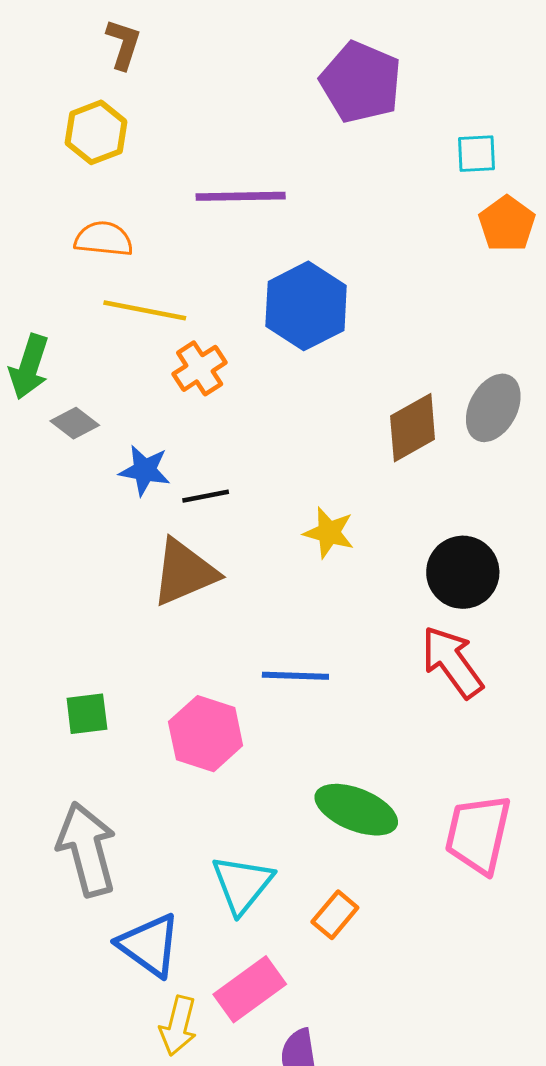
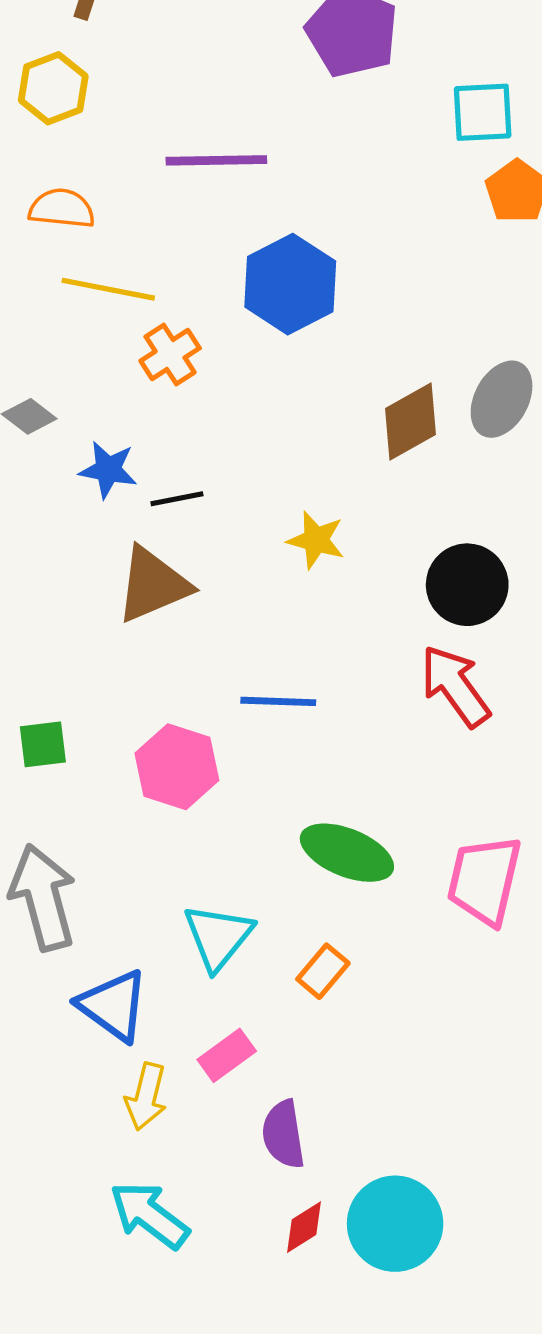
cyan square: (477, 154) -> (483, 112), size x1.4
pink rectangle: (250, 989) -> (227, 1055), size x0.7

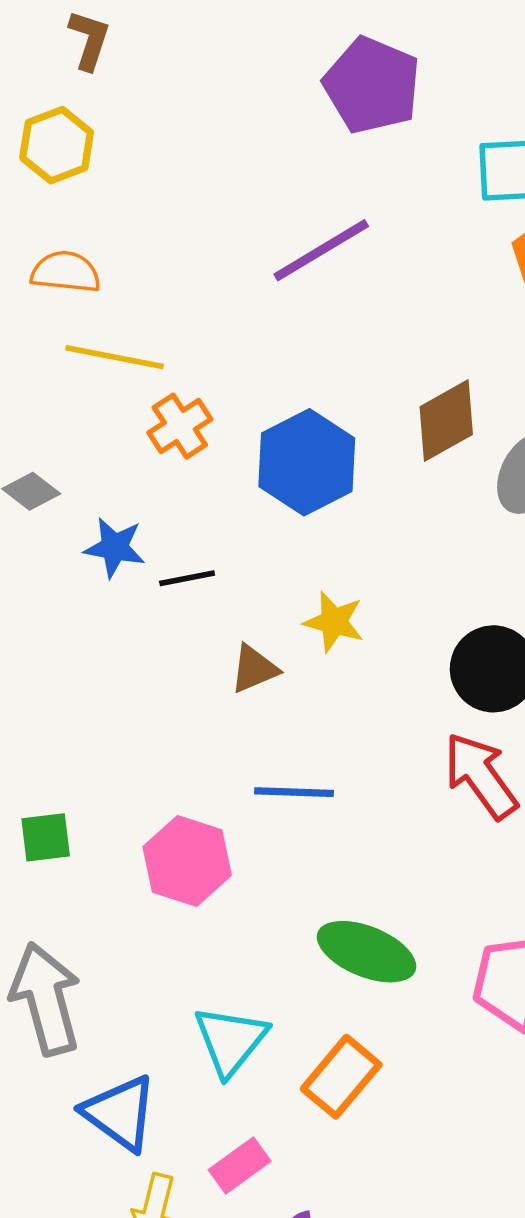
purple line: (216, 160) -> (321, 250), moved, turned -30
blue hexagon: (290, 284) -> (307, 462), moved
brown diamond: (411, 421) -> (446, 421), moved
brown triangle: (153, 585) -> (254, 669), moved, size x0.6
orange rectangle: (323, 971) -> (341, 1077), size x1.4

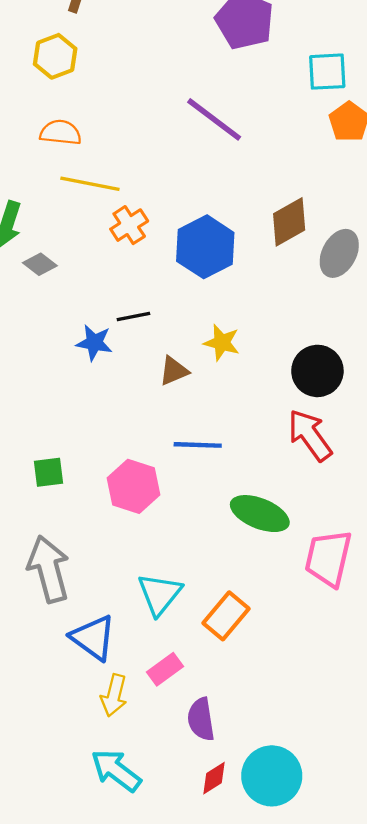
purple line: (321, 250) -> (214, 119), turned 68
blue star: (115, 547) -> (94, 343), moved
green ellipse: (367, 952) -> (260, 514), moved

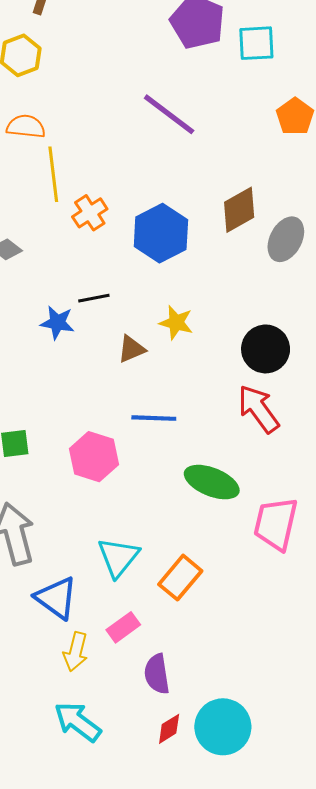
cyan square: (327, 72) -> (256, 43), moved
yellow line: (90, 184) -> (53, 174), turned 72

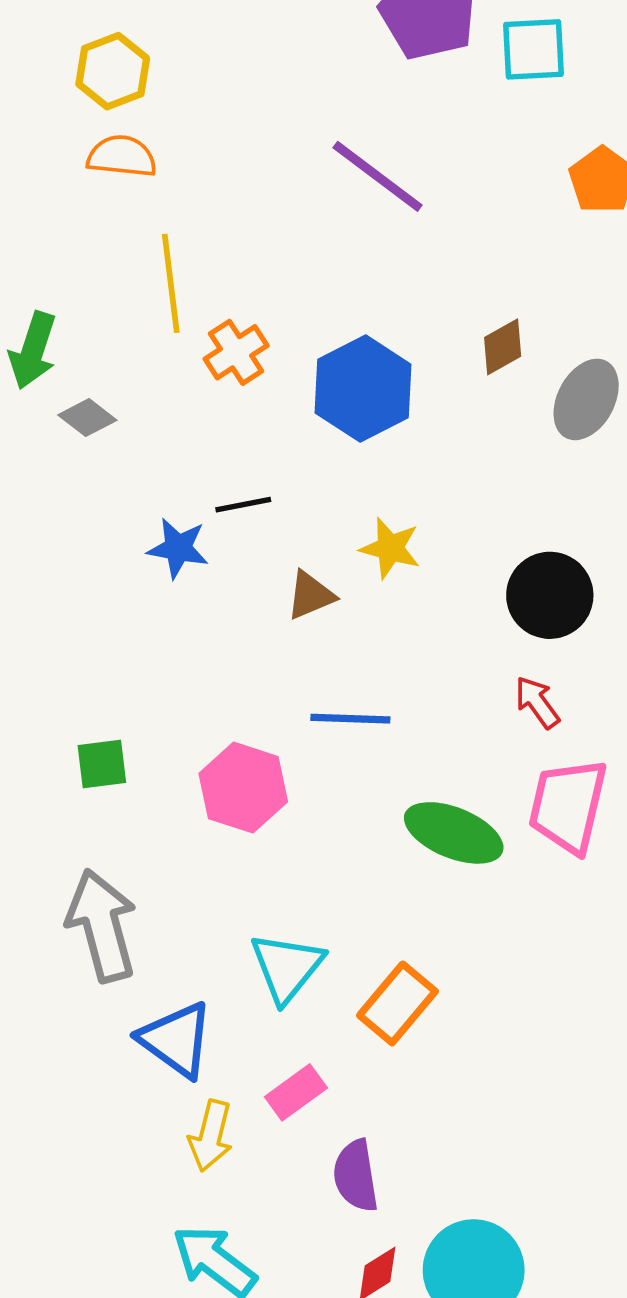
orange semicircle: (26, 127) -> (122, 156), moved
brown diamond: (239, 210) -> (503, 347), size x0.7
red arrow: (258, 409) -> (537, 702), size x0.6
pink trapezoid: (276, 524) -> (568, 806), moved

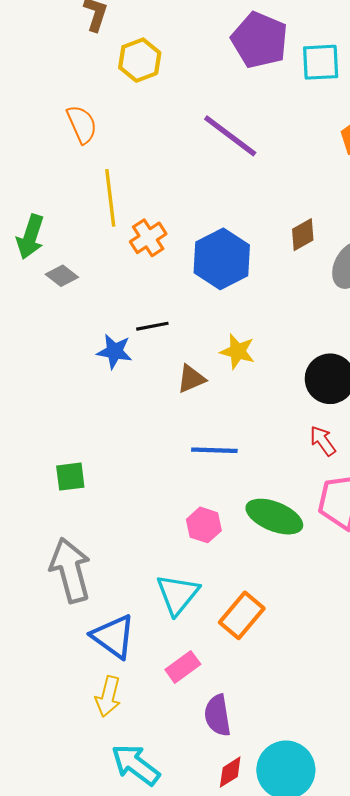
yellow hexagon: (113, 71) -> (140, 60), moved
orange semicircle: (122, 156) -> (82, 124), turned 60
pink hexagon: (243, 788) -> (204, 525), moved, size x0.7
yellow arrow: (211, 1136) -> (108, 696), moved

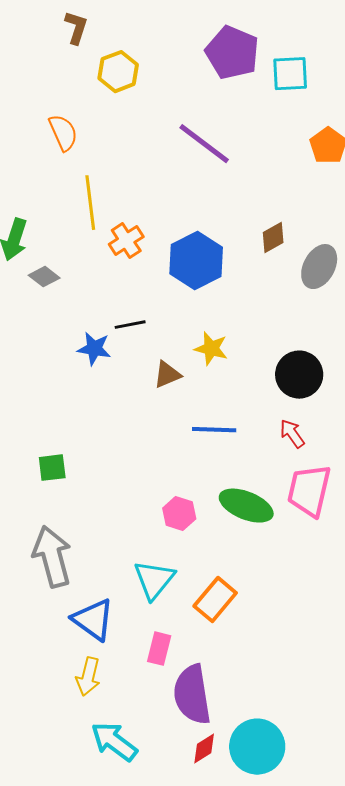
blue line: (214, 450) -> (214, 430), moved
pink rectangle: (183, 667) -> (159, 649), turned -40
purple semicircle: (218, 715) -> (192, 695), size x1.5

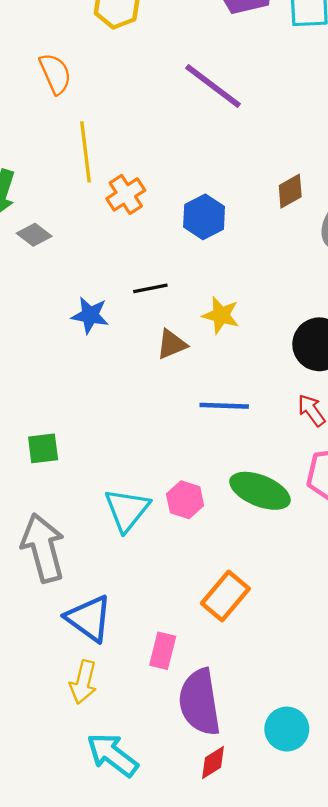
blue hexagon: (196, 261) -> (204, 217), size x0.7
black line: (130, 325) -> (150, 288), moved
cyan triangle: (154, 580) -> (127, 510), moved
cyan circle: (257, 747) -> (287, 729), moved, size x0.7

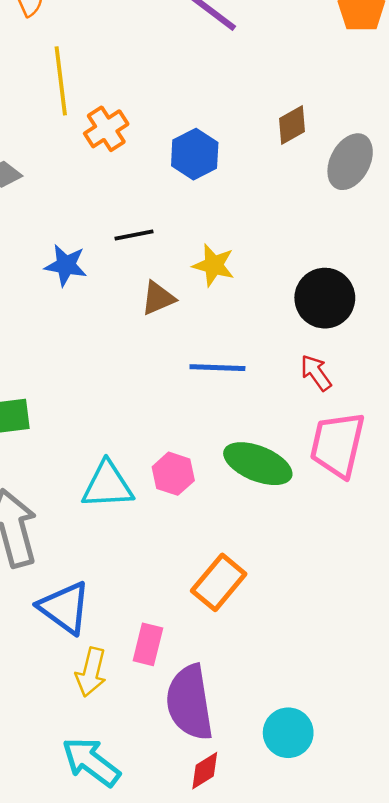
cyan triangle: (127, 510) -> (107, 485), turned 48
yellow arrow: (83, 682) -> (91, 672), moved

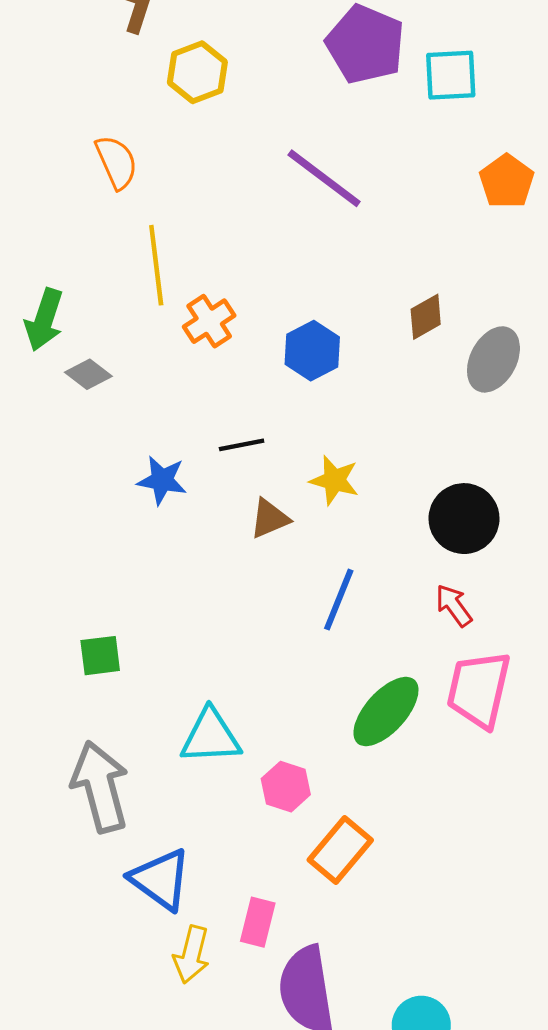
blue line: (217, 368) -> (339, 600), turned -70
green ellipse: (258, 464) -> (386, 712), turned -70
pink hexagon: (173, 474) -> (286, 787), moved

